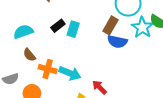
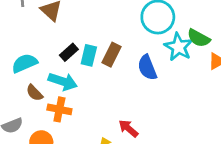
brown rectangle: (111, 25) -> (111, 55), moved
blue semicircle: (117, 42) -> (147, 68), turned 60
cyan arrow: (70, 73) -> (63, 81), moved

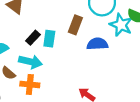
brown rectangle: (111, 55) -> (75, 25), moved
blue semicircle: (147, 68) -> (97, 44), turned 114

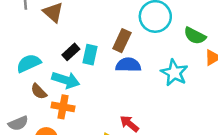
cyan star: (121, 25) -> (174, 73), moved
blue semicircle: (97, 44) -> (128, 65), moved

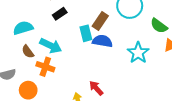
black rectangle: (71, 52) -> (60, 14), moved
cyan rectangle: (90, 55) -> (86, 33), moved, turned -35

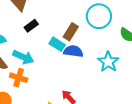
cyan rectangle: (86, 33) -> (57, 44), turned -42

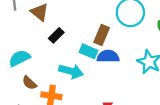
cyan arrow: (23, 57) -> (71, 71), moved

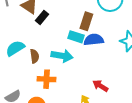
black rectangle: (56, 35) -> (42, 17), moved
brown semicircle: (29, 83) -> (35, 56), moved, turned -136

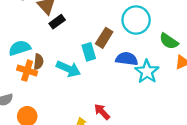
cyan rectangle: (76, 37) -> (89, 52), turned 42
blue semicircle: (94, 40) -> (127, 59), moved
orange cross: (47, 79) -> (27, 71), moved

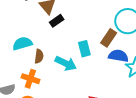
brown rectangle: (104, 38) -> (109, 38), moved
orange cross: (27, 71) -> (30, 79), moved

